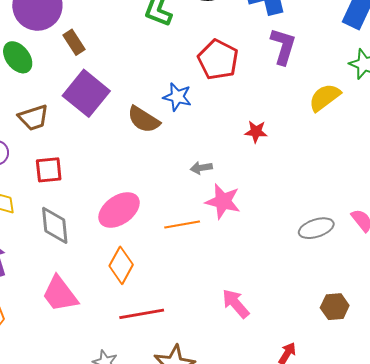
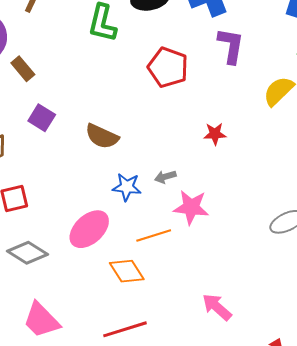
purple square: (86, 93) -> (42, 118), size x0.6
blue star: (177, 97) -> (127, 187), moved
gray diamond: (55, 225) -> (27, 253), turned -45
orange diamond: (121, 265) -> (127, 271), moved, turned -54

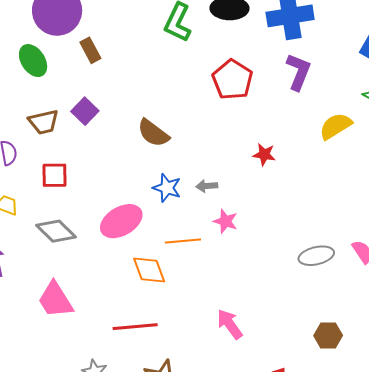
purple square: (42, 118) -> (85, 111), moved
pink star: (191, 207) -> (225, 221), size x0.7

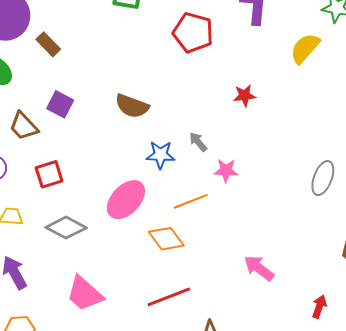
brown trapezoid: (44, 122) -> (24, 126), turned 76
gray arrow: (207, 186) -> (198, 142), turned 70
gray ellipse: (316, 256) -> (323, 178), turned -40

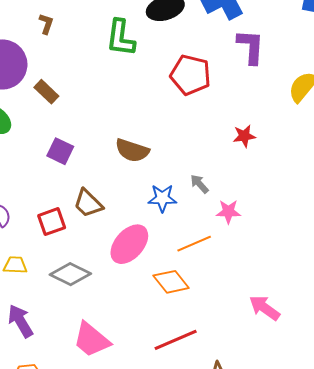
brown trapezoid: (24, 126) -> (88, 203), moved

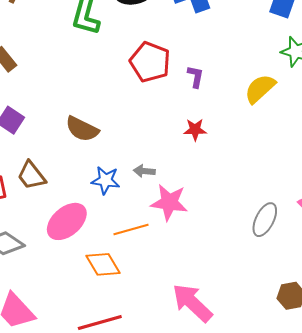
purple L-shape: (251, 47) -> (196, 77), moved, size x0.6
gray arrow: (199, 184) -> (144, 171), turned -50
pink star: (228, 212) -> (169, 202), size x1.5
pink arrow: (265, 308) -> (192, 303), size x1.4

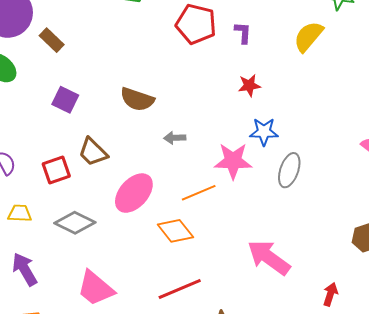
gray arrow: (144, 171) -> (175, 138), moved
blue star: (106, 180) -> (264, 132), moved
gray ellipse: (265, 220) -> (289, 170), moved

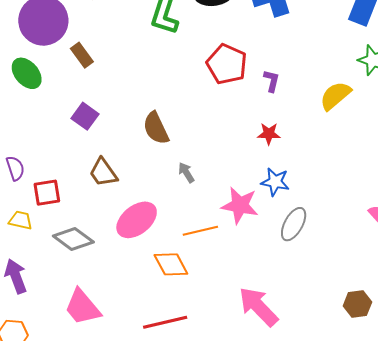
brown semicircle: (137, 99) -> (156, 128), turned 36
gray arrow: (175, 138) -> (186, 173), turned 50
red square: (56, 170) -> (47, 193), moved

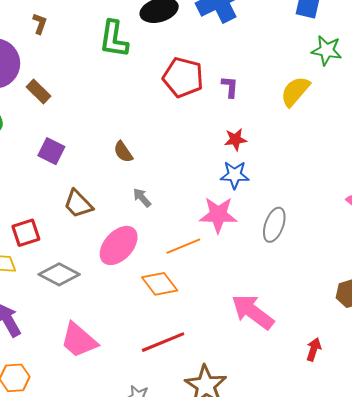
brown semicircle: (156, 128) -> (123, 152), size x0.7
gray arrow: (186, 173) -> (142, 198), moved
blue star: (275, 182) -> (235, 175), moved

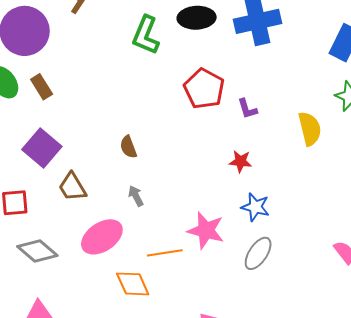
purple L-shape: (230, 87) -> (247, 109), turned 145
brown rectangle: (39, 91) -> (42, 87), moved
yellow semicircle: (295, 91) -> (310, 129), turned 112
purple square: (51, 151) -> (42, 148), moved, size x1.4
blue star: (235, 175) -> (255, 207), moved

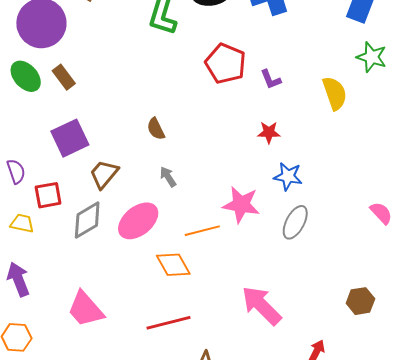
purple square: (42, 148) -> (70, 138), turned 30
brown trapezoid: (72, 187) -> (104, 174), turned 76
gray diamond: (37, 251) -> (87, 220), moved, turned -66

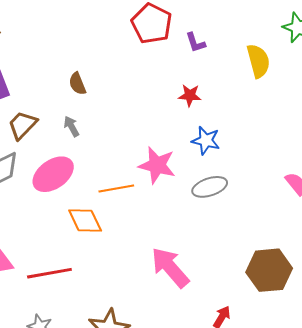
gray arrow: (168, 177) -> (71, 126), moved
gray ellipse: (295, 222) -> (210, 187), turned 40
brown hexagon: (360, 301) -> (269, 270), size x1.6
red line: (169, 323) -> (49, 273), moved

